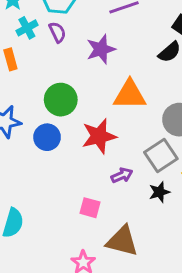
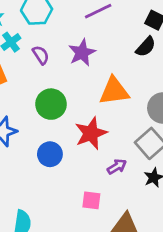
purple semicircle: (57, 32) -> (41, 55), moved
blue circle: (47, 137) -> (50, 154), moved

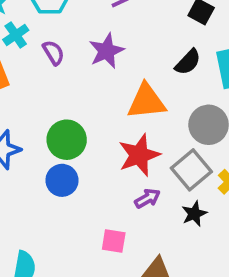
black semicircle: (146, 47) -> (188, 62), moved
green circle: (51, 104) -> (67, 140), moved
red star: (91, 133) -> (139, 155), moved

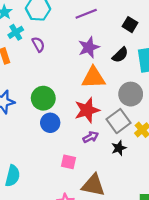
purple star: (107, 51) -> (89, 47), moved
blue circle: (62, 180) -> (50, 123), moved

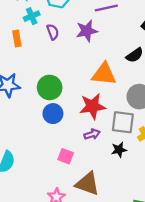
purple star: (89, 47) -> (87, 31), moved
gray square: (119, 121) -> (123, 122), turned 35

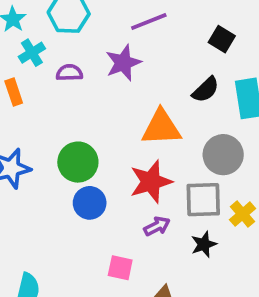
purple semicircle: (53, 32) -> (69, 73), turned -63

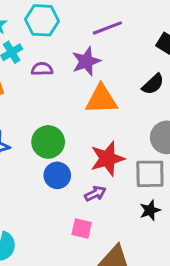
orange triangle: (161, 127) -> (101, 99), moved
purple arrow: (157, 226) -> (95, 194), moved

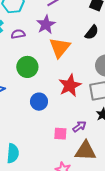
orange triangle: (101, 99) -> (60, 48), turned -40
green circle: (48, 142) -> (27, 67), moved
purple arrow: (95, 194) -> (79, 126), moved

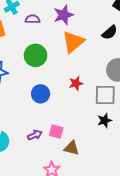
red star: (70, 85) -> (76, 83), size x0.6
purple arrow: (79, 126) -> (35, 135), moved
brown triangle: (85, 151) -> (72, 148), moved, size x0.7

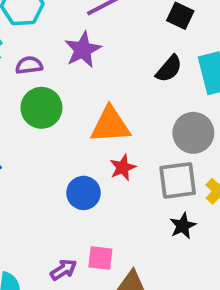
orange triangle: (73, 42) -> (110, 125), moved, turned 45
green circle: (36, 55) -> (41, 108), moved
blue circle: (41, 94) -> (83, 193), moved

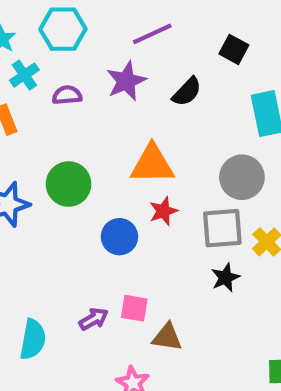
black semicircle: (169, 69) -> (187, 92), moved
green circle: (41, 108) -> (69, 184), moved

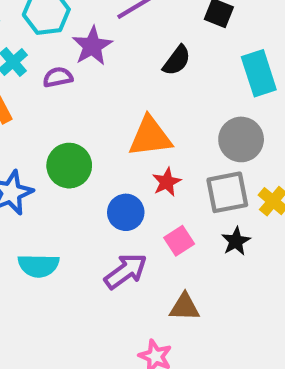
purple star: (126, 81) -> (92, 46), moved
pink square: (134, 308) -> (179, 241), moved, turned -36
purple arrow: (94, 319) -> (126, 271), moved, size x1.5
cyan semicircle: (33, 339) -> (38, 266), moved, turned 87

